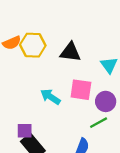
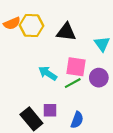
green line: (99, 123) -> (73, 83), moved
purple square: (25, 131) -> (50, 110), moved

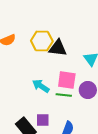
yellow hexagon: (31, 26) -> (42, 41), moved
green line: (73, 83) -> (64, 95), turned 35

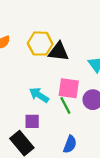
green line: (64, 95) -> (65, 105), turned 56
purple square: (43, 120) -> (32, 121), moved

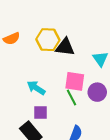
cyan arrow: (39, 95) -> (36, 88), moved

